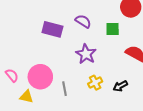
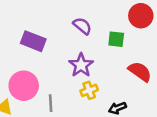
purple rectangle: (52, 29) -> (33, 41), moved
yellow cross: (95, 83) -> (89, 90), moved

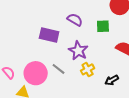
purple rectangle: (33, 41) -> (49, 35), moved
gray line: (51, 103) -> (59, 69), moved, turned -40

